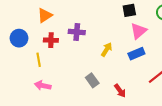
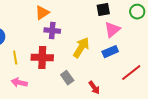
orange triangle: (45, 15) -> (42, 13), moved
red cross: (51, 40) -> (42, 58), moved, size x1.5
yellow arrow: (107, 49) -> (81, 48), size x1.5

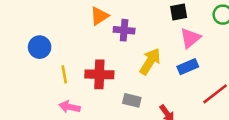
purple cross: (52, 31) -> (124, 30), moved
gray rectangle: (67, 78) -> (132, 100), turned -40

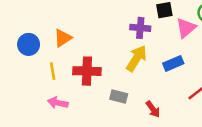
orange triangle: (99, 16) -> (63, 38), moved
purple cross: (124, 30) -> (140, 28), moved
pink triangle: (190, 38) -> (186, 28), moved

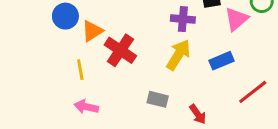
blue circle: (29, 44) -> (65, 16), moved
red cross: (87, 71) -> (120, 50), moved, turned 32

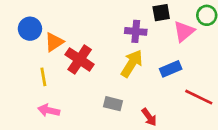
red line: (253, 92) -> (199, 97), turned 64

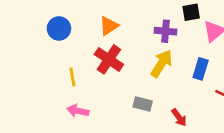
orange triangle: (54, 42) -> (109, 26), moved
blue rectangle: (171, 69) -> (201, 69), turned -50

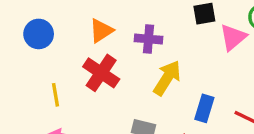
purple cross: (165, 31) -> (149, 39), moved
blue rectangle: (201, 69) -> (204, 108), moved

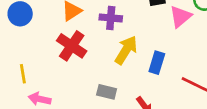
yellow line: (56, 95) -> (23, 74), moved
blue rectangle: (204, 108) -> (157, 63), moved

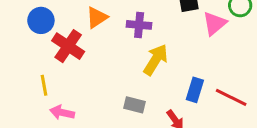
red cross: (72, 46) -> (68, 46), moved
blue rectangle: (157, 63) -> (195, 90), moved

